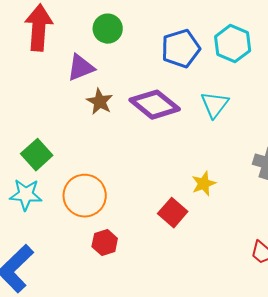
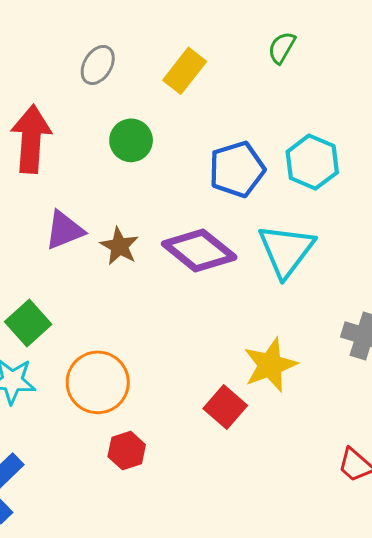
purple triangle: (81, 68) -> (64, 230), moved
cyan triangle: (215, 105) -> (286, 251), size x1.4
yellow star: (204, 184) -> (270, 365), size x1.5

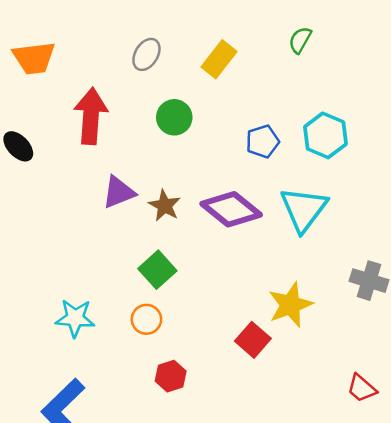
blue pentagon: (237, 169) -> (263, 141), size x0.7
green square: (28, 323) -> (157, 270), moved
orange circle: (98, 382) -> (146, 319), size x0.6

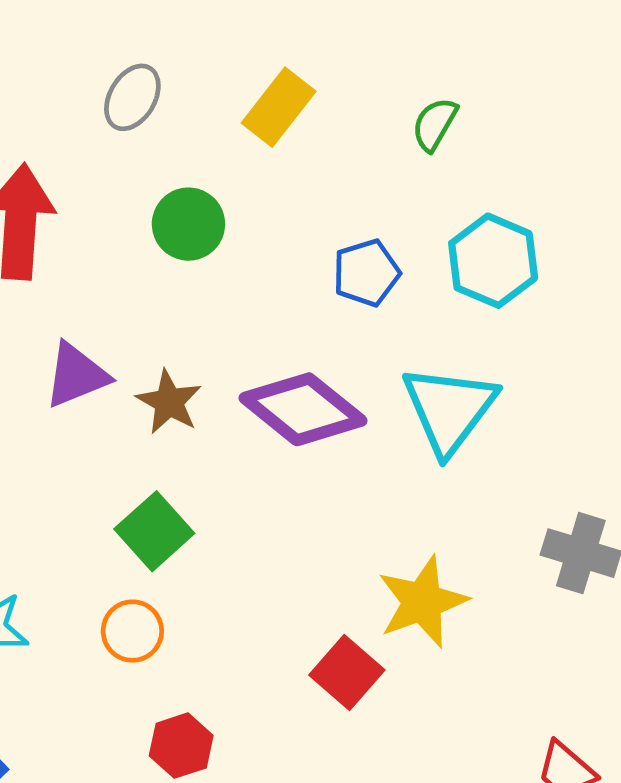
green semicircle: (300, 40) -> (435, 124), moved

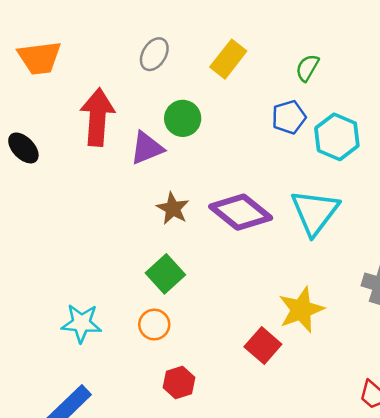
blue pentagon: (366, 273) -> (289, 117), moved
purple triangle: (76, 375) -> (147, 148), moved

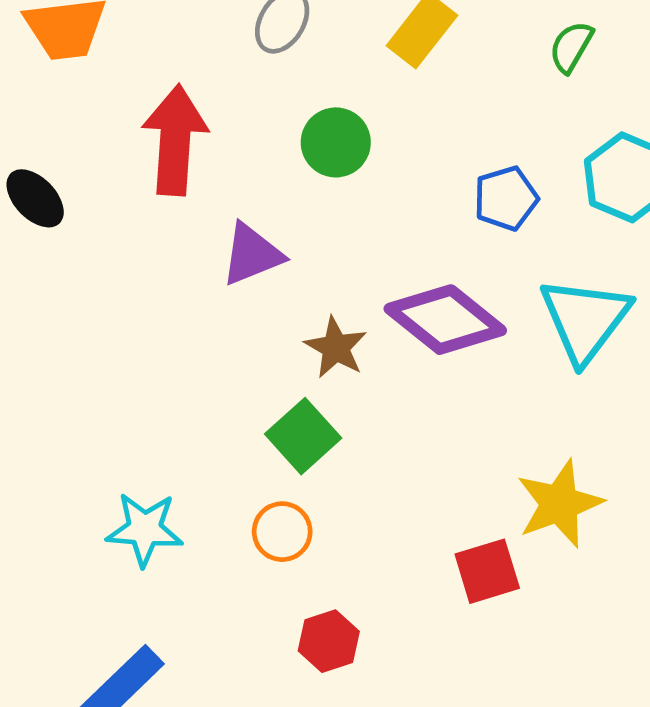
blue pentagon: (289, 117) -> (506, 198), moved
purple triangle: (147, 148) -> (252, 254), moved
brown star: (173, 208) -> (336, 348), moved
red square: (263, 345) -> (487, 571), turned 32

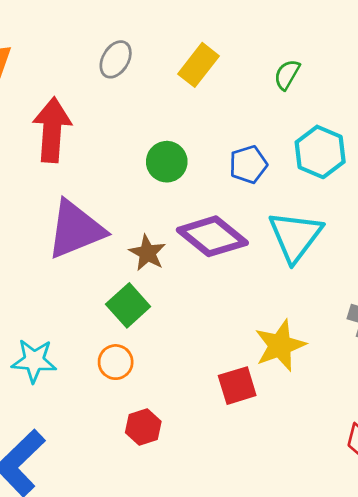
green circle: (336, 142) -> (167, 162), moved
purple triangle: (252, 254) -> (76, 229), moved, size x1.6

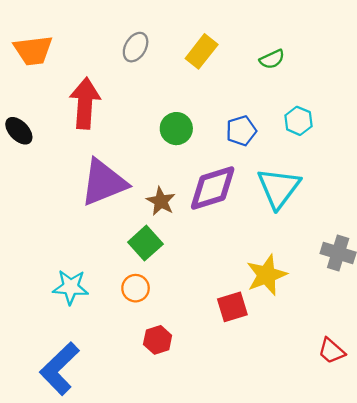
green semicircle: (287, 75) -> (272, 59), turned -145
cyan hexagon: (320, 152) -> (298, 121), size x0.7
purple diamond: (212, 236) -> (213, 188), turned -56

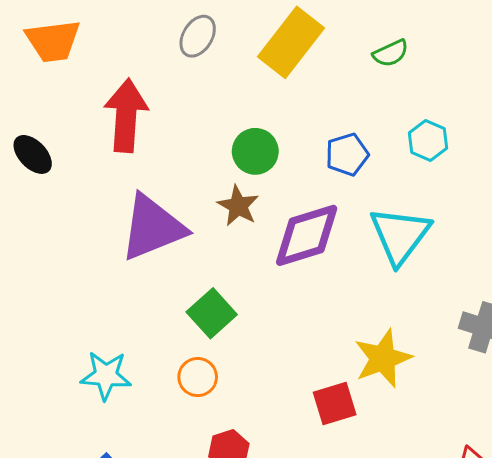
yellow rectangle: (202, 51) -> (291, 42), size x1.4
brown star: (161, 201) -> (238, 206), moved

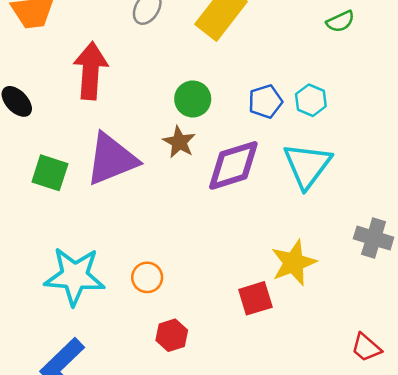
green semicircle: (391, 53) -> (340, 21), moved
cyan hexagon: (428, 140) -> (311, 100), moved
green square: (212, 313) -> (50, 173), moved, turned -30
cyan star: (106, 375) -> (75, 276), size x1.5

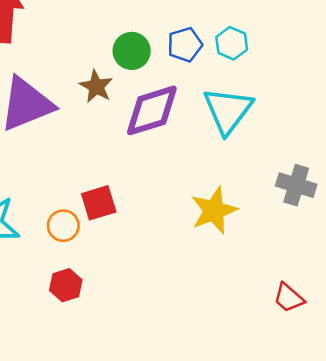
green circle: (193, 99) -> (132, 51), moved
red square: (255, 298) -> (99, 203), moved
red hexagon: (172, 335) -> (66, 285), moved

